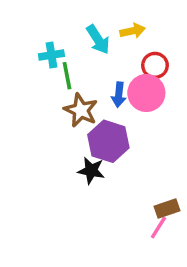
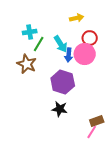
cyan arrow: (98, 39) -> (61, 44), moved
green line: (67, 76) -> (39, 44), turned 42
brown star: (81, 110) -> (27, 64), moved
black star: (91, 171) -> (60, 109), moved

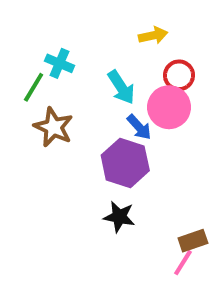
cyan cross: (30, 32) -> (59, 63), turned 32
green line: (39, 44) -> (34, 87), moved
blue arrow: (69, 55) -> (139, 127), moved, turned -48

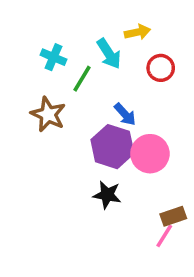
green line: (34, 87) -> (82, 79), moved
cyan arrow: (121, 87) -> (109, 54), moved
pink circle: (169, 107) -> (150, 154), moved

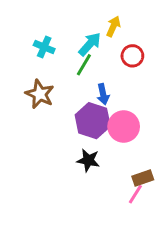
yellow arrow: (137, 32) -> (113, 26), turned -54
cyan arrow: (109, 54) -> (90, 44), turned -105
green line: (82, 79) -> (84, 65), moved
blue arrow: (125, 114) -> (103, 94), turned 30

